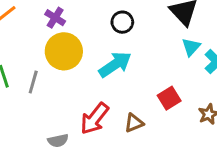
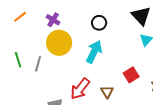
cyan arrow: (115, 64) -> (94, 52), turned -30
brown triangle: (134, 123) -> (107, 92), turned -40

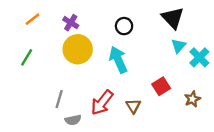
cyan arrow: (94, 52) -> (118, 60), turned -50
green line: (18, 60) -> (27, 57), moved, turned 49
gray line: (38, 64) -> (59, 99), moved

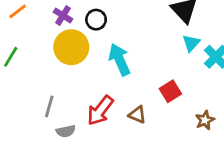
black circle: (124, 26) -> (96, 20), moved
brown star: (192, 99) -> (205, 120), moved
brown triangle: (133, 106) -> (137, 115), turned -35

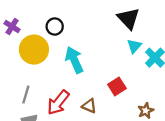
purple cross: (63, 16) -> (12, 27), moved
gray line: (49, 106) -> (26, 94), moved

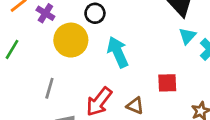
red square: (117, 86) -> (167, 83), turned 30
gray line: (26, 94) -> (49, 88), moved

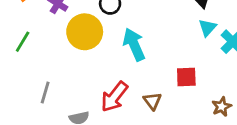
gray line: (49, 88) -> (45, 93), moved
brown triangle: (135, 106) -> (152, 101), turned 30

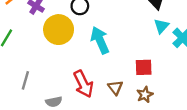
red arrow: (114, 97) -> (83, 84), turned -64
brown star: (222, 107) -> (145, 95), moved

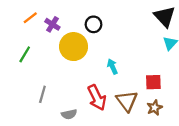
cyan arrow: (100, 40) -> (112, 67), moved, size x0.6
brown triangle: (115, 87) -> (127, 101), size x1.5

